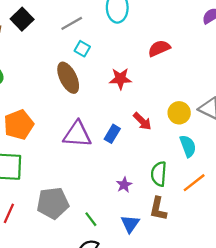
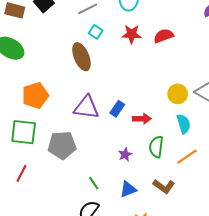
red star: (120, 79) -> (132, 34), moved
red arrow: (142, 121) -> (142, 119), moved, turned -48
gray pentagon: (53, 203) -> (62, 145), moved
brown L-shape: (158, 209) -> (164, 186), moved, turned -70
blue triangle: (130, 224) -> (128, 189), turned 30

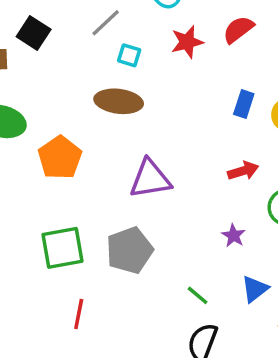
brown ellipse: (82, 57) -> (119, 101), turned -44
orange pentagon: (35, 95) -> (60, 158), moved
blue rectangle: (117, 109) -> (244, 104), moved

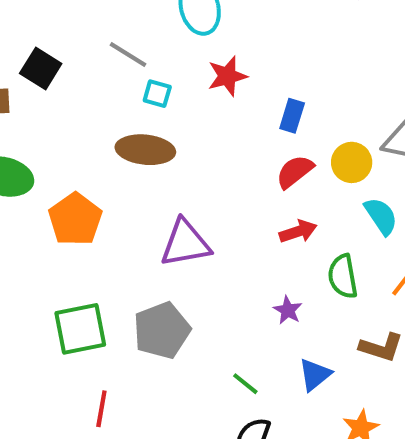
gray line: (106, 23) -> (128, 55), turned 76
red semicircle: (238, 30) -> (295, 172), moved
blue rectangle: (244, 104) -> (292, 116), moved

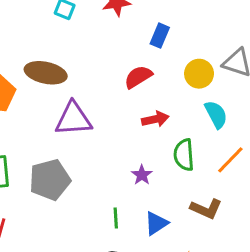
brown ellipse: (145, 150) -> (46, 73), moved
red semicircle: (295, 172) -> (138, 77), moved
green line: (245, 384) -> (116, 218), moved, turned 42

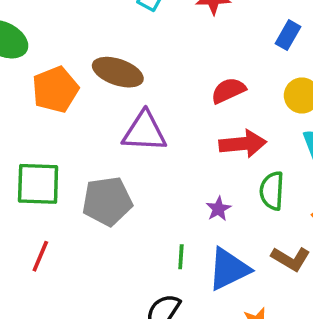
blue rectangle: (160, 36) -> (288, 35), moved
red arrow: (155, 119) -> (243, 144), size x1.4
blue triangle: (156, 223) -> (229, 269), size x1.5

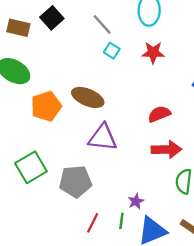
green square: (38, 184) -> (31, 167), turned -36
purple star: (218, 209) -> (136, 201), moved
red line: (40, 256) -> (93, 223), moved

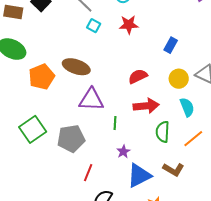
green line: (121, 221) -> (115, 123), moved

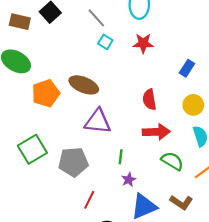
red semicircle: (138, 76) -> (149, 100), turned -78
green line: (115, 123) -> (121, 157), moved
green semicircle: (163, 132) -> (172, 161), turned 115

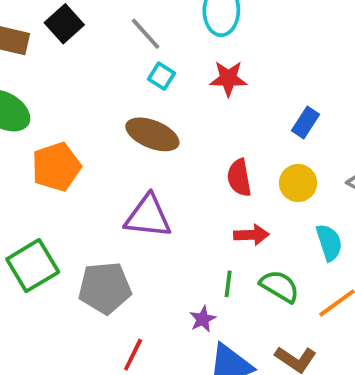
brown ellipse: (84, 85) -> (152, 134), moved
yellow circle: (193, 105) -> (298, 183), moved
red arrow: (156, 132) -> (251, 235), size x0.7
green line: (121, 157) -> (228, 284), moved

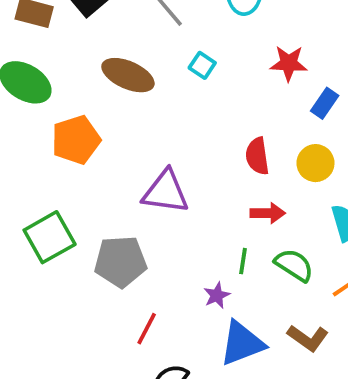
cyan square: (161, 76) -> (202, 65), moved
red star: (228, 78) -> (289, 63), moved
brown ellipse: (152, 134) -> (128, 75), moved

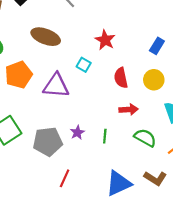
red star: (289, 63) -> (105, 40), moved, turned 30
cyan square: (202, 65) -> (84, 65), moved
purple triangle: (166, 192) -> (56, 86), moved
green line: (243, 261) -> (105, 136), moved
purple star: (217, 295) -> (77, 132), moved

